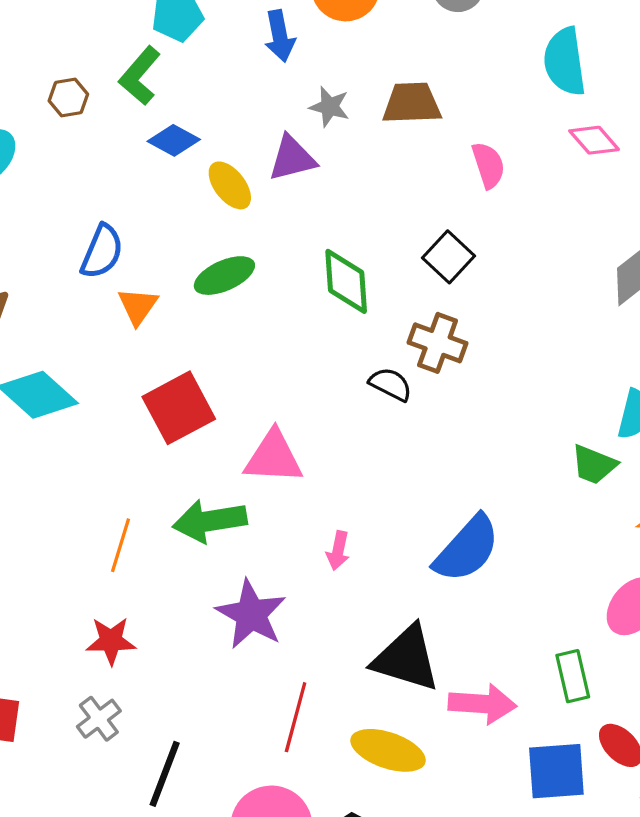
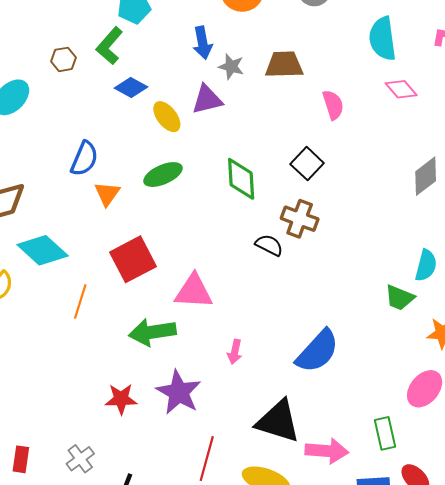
blue arrow: (280, 36) -> (203, 43), moved
orange line: (120, 545) -> (80, 301), moved
red star: (111, 641) -> (121, 399), moved

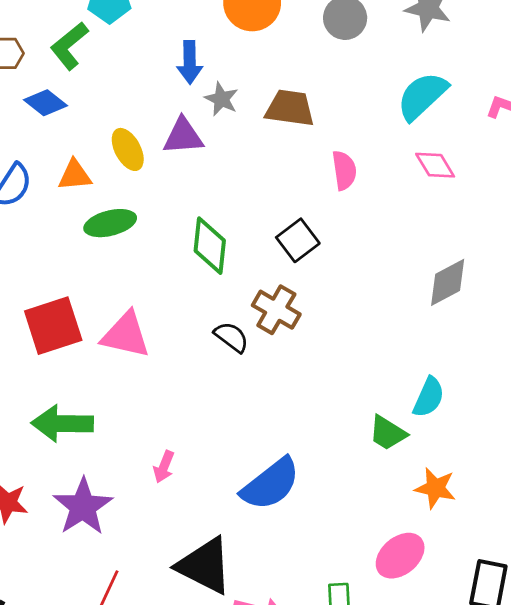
cyan semicircle: (383, 39) -> (422, 96), turned 45
blue diamond: (131, 87) -> (45, 103), moved
orange triangle: (107, 194) -> (75, 175), moved, turned 40
pink triangle: (194, 291) -> (126, 335), moved

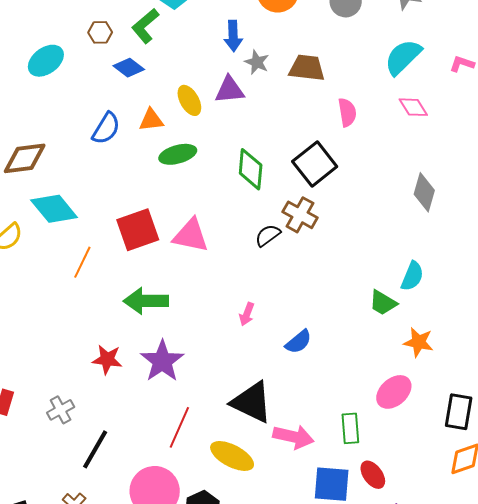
black square: (298, 240) -> (315, 164), size x1.4
gray diamond: (448, 282) -> (424, 192), turned -45
black semicircle: (231, 337) -> (268, 235), turned -72
pink arrow: (164, 467) -> (247, 314), moved
blue semicircle: (271, 484) -> (298, 342), size x0.6

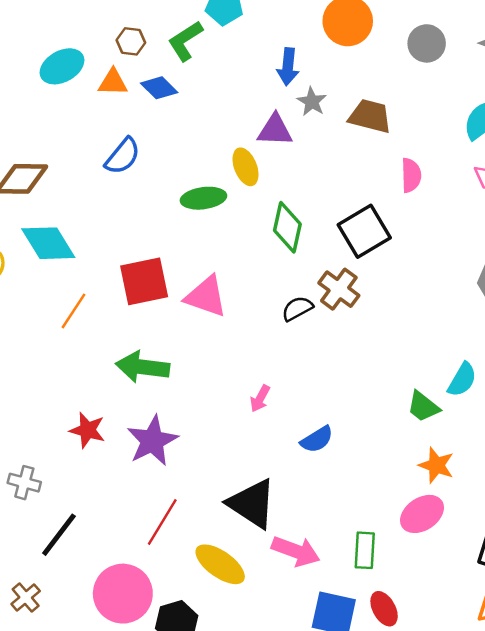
yellow ellipse: (189, 100) -> (246, 167), moved
orange triangle: (151, 120) -> (113, 82), moved
orange star: (418, 342) -> (436, 465), moved
gray cross: (61, 410) -> (24, 483), turned 36

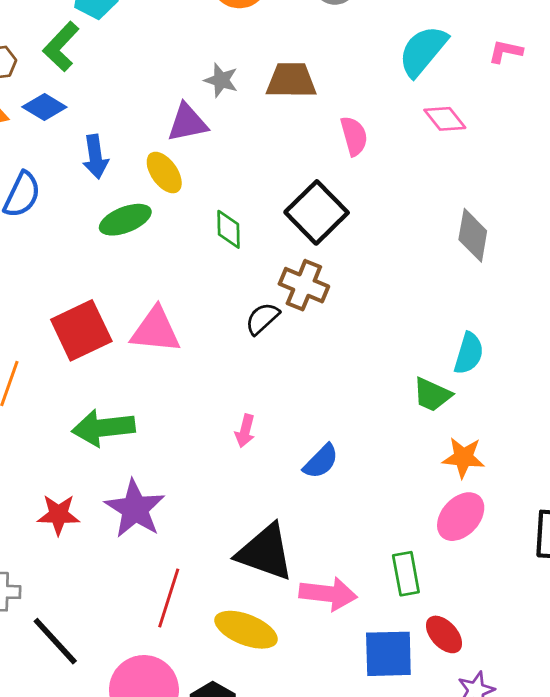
blue arrow: (288, 67) -> (95, 157), moved
green diamond: (287, 227) -> (228, 229), size x0.7
black line: (59, 535) -> (55, 641), turned -66

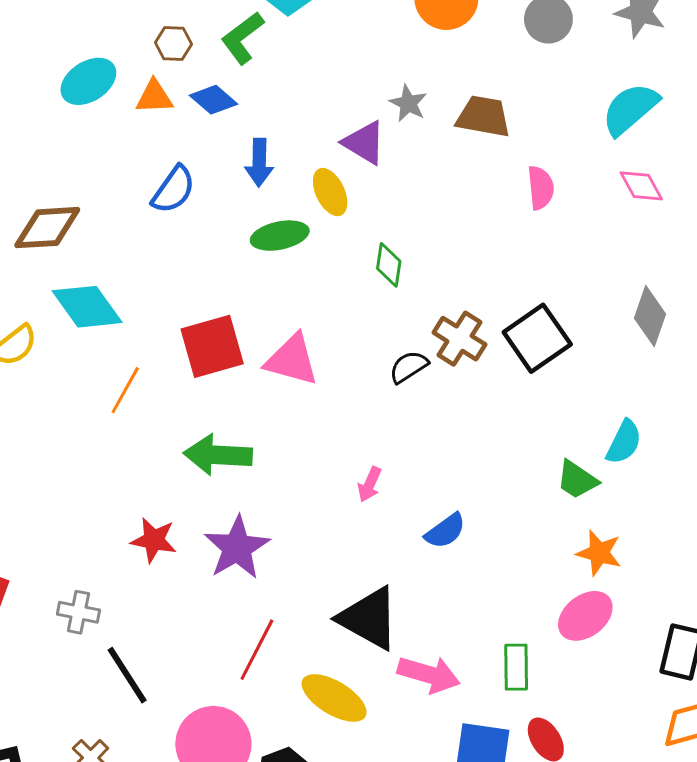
purple triangle: (187, 123) -> (364, 143), turned 33
black square: (317, 212) -> (537, 338), moved

